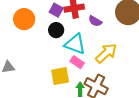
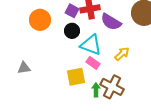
purple semicircle: (95, 21) -> (111, 22), size x1.5
yellow arrow: (106, 53) -> (122, 54), size x0.7

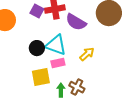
black circle: (72, 31) -> (37, 48), moved
pink rectangle: (93, 63) -> (58, 63), turned -48
brown cross: (112, 87) -> (77, 87), size x0.7

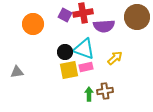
purple semicircle: (76, 22) -> (104, 26), turned -35
yellow square: (41, 77) -> (69, 70), moved
brown cross: (77, 87) -> (105, 91), turned -35

